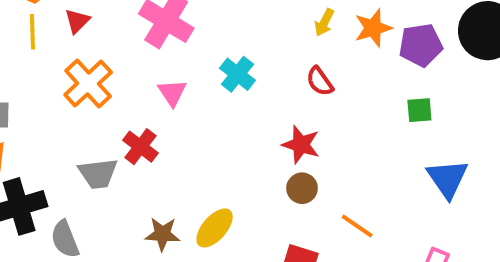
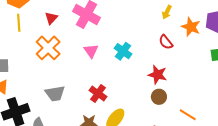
red triangle: (77, 21) -> (51, 18), moved
orange star: (373, 28) -> (191, 27), moved, turned -30
cyan cross: (237, 74) -> (123, 51), moved
red cross: (140, 147) -> (98, 93), moved

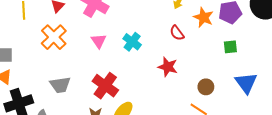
red cross: (98, 93) -> (105, 86), size x1.4
brown circle: (159, 97) -> (206, 87), moved

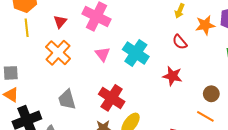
orange star: (203, 17) -> (205, 25), turned -30
cyan cross: (132, 42) -> (136, 53), size x1.4
gray trapezoid: (60, 85) -> (67, 100), turned 85

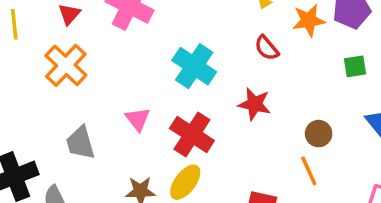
pink triangle: (103, 54) -> (138, 119), moved
red cross: (112, 98) -> (192, 135), moved
orange line: (205, 116) -> (309, 171), turned 36

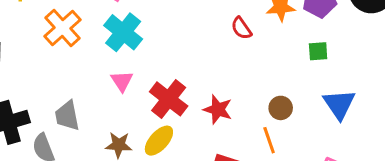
cyan cross: (194, 66) -> (123, 32), moved
red star: (255, 104) -> (218, 109), moved
gray trapezoid: (80, 143) -> (67, 116), moved

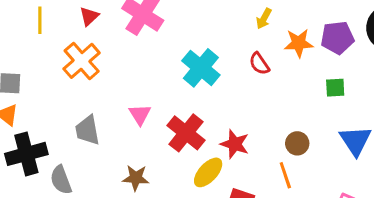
cyan cross: (123, 32) -> (201, 68), moved
gray trapezoid: (67, 116) -> (87, 130), moved
yellow ellipse: (159, 141) -> (208, 172), moved

